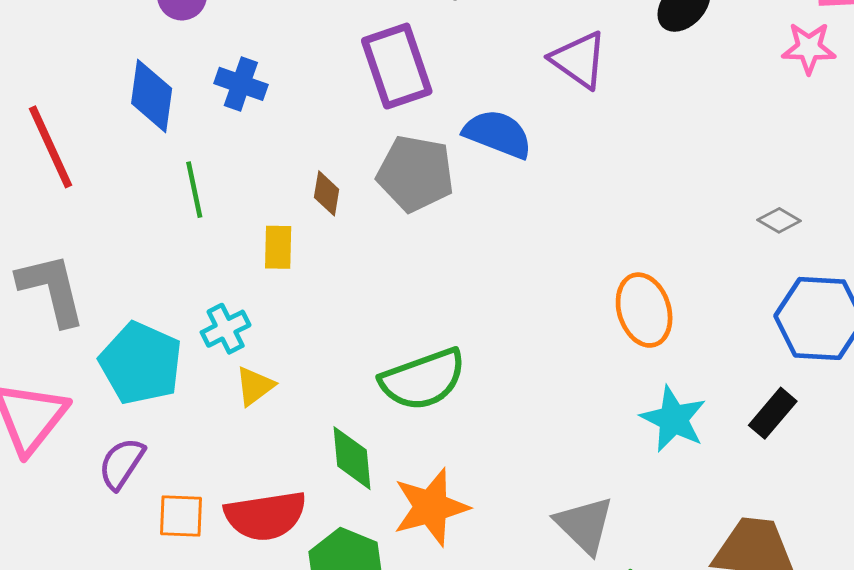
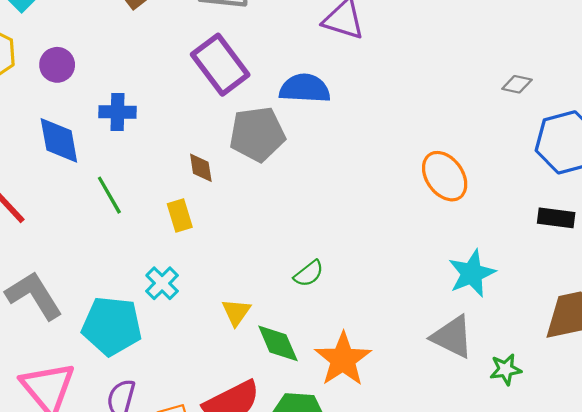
green semicircle: (423, 379) -> (309, 274), size x0.5
yellow triangle: (255, 386) -> (236, 312), moved
black rectangle: (773, 413) -> (556, 218), turned 75
cyan star: (673, 419) -> (472, 273), moved, turned -30

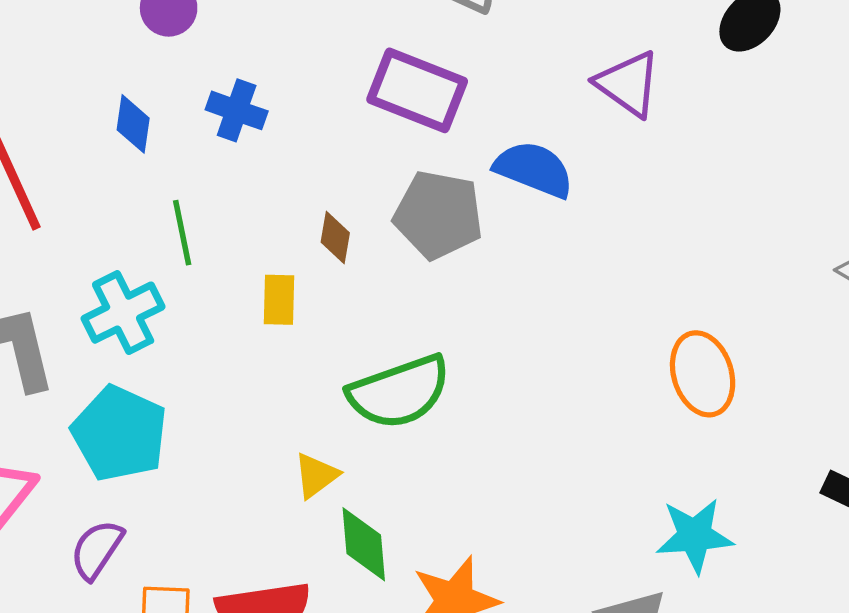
purple rectangle: (220, 65) -> (417, 90), turned -50
blue diamond: (59, 140) -> (133, 124), size x0.7
green semicircle: (309, 274) -> (399, 392), moved, size x2.0
cyan cross: (162, 283) -> (123, 313), moved, size x1.4

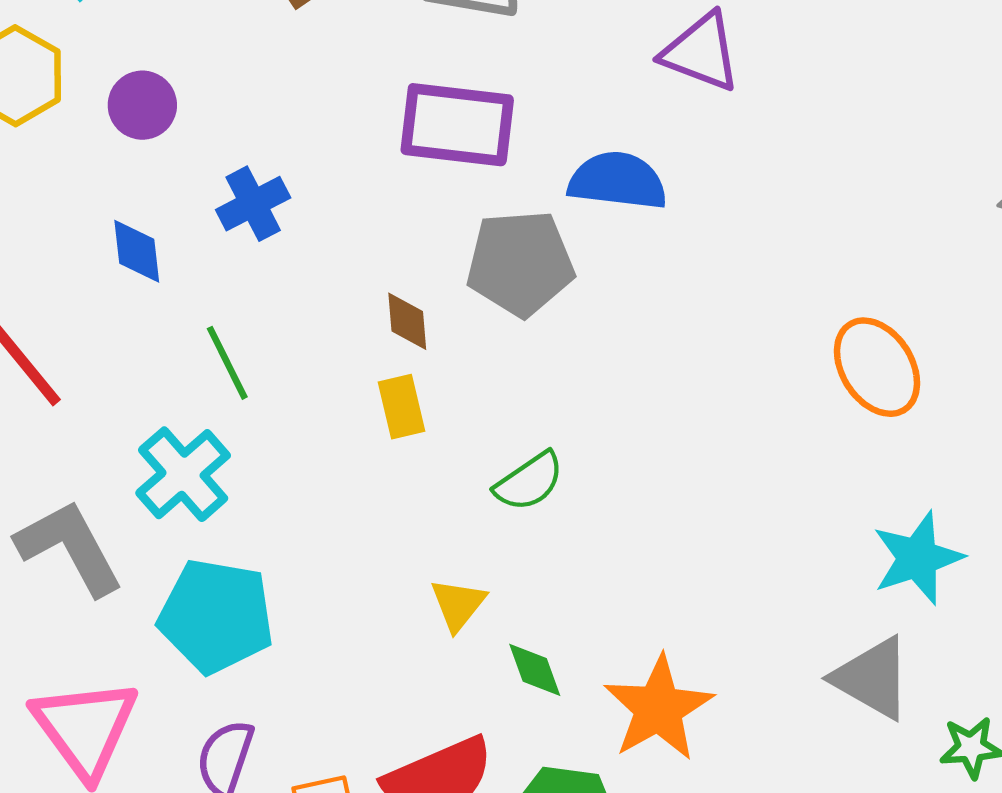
blue cross: (237, 110) -> (253, 204), turned -32
yellow rectangle: (279, 300) -> (401, 407), moved
green semicircle: (399, 392) -> (529, 482), size x0.6
green diamond: (364, 544) -> (535, 670), size x0.7

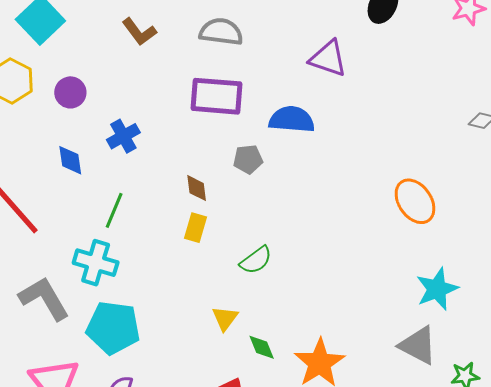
gray pentagon: (520, 263) -> (248, 159), size x0.6
green line: (227, 363) -> (114, 210), turned 51
yellow rectangle: (401, 407) -> (195, 228), turned 32
cyan cross: (183, 474) -> (96, 263), turned -30

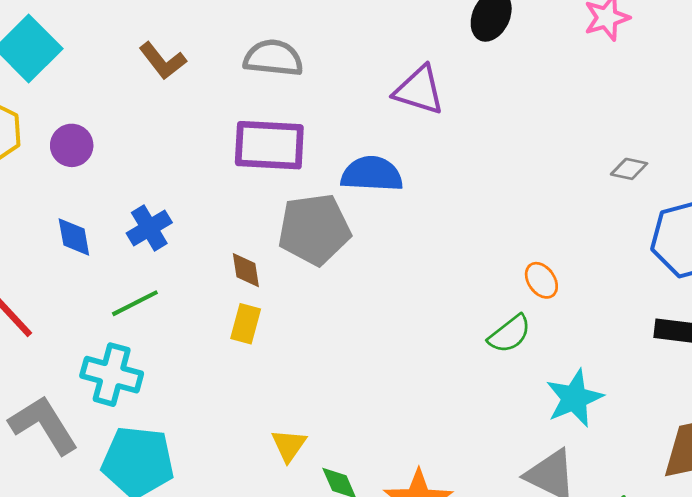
blue cross: (123, 136) -> (149, 228), moved
gray pentagon: (248, 159) -> (314, 229), size x1.8
orange ellipse: (415, 201) -> (541, 280), size x0.6
green line: (114, 210) -> (135, 303), turned 42
green semicircle: (256, 260) -> (510, 334), moved

